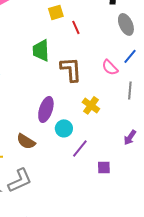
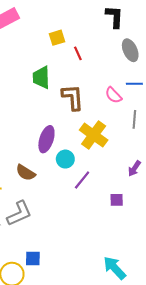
blue line: (130, 56) -> (134, 84), turned 49
yellow cross: (91, 105) -> (94, 135), size x1.5
purple square: (104, 167) -> (117, 200), moved

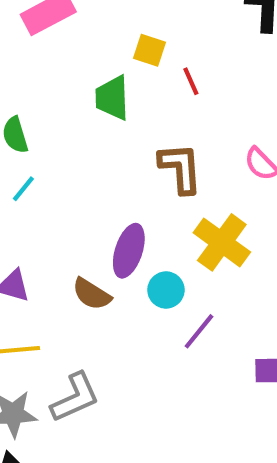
yellow square: (57, 38) -> (149, 50), turned 35
green trapezoid: (41, 77) -> (112, 98), moved
brown semicircle: (26, 173) -> (92, 294), moved

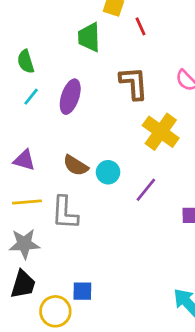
purple ellipse: (129, 251) -> (70, 97), moved
cyan circle: (166, 290) -> (108, 172), moved
gray L-shape: (75, 397) -> (65, 213), moved, turned 117

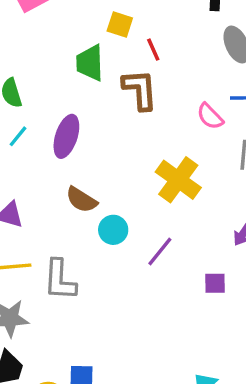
brown L-shape: (134, 83) -> (140, 90), moved
brown semicircle: (76, 165) -> (81, 200), moved

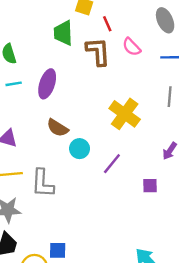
pink semicircle: (210, 116) -> (132, 47), moved
cyan line: (18, 136) -> (14, 84), turned 42

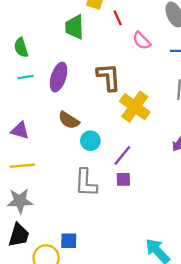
brown L-shape: (98, 51) -> (109, 77), moved
gray L-shape: (43, 183) -> (86, 183), moved
purple square: (150, 186) -> (123, 179), moved

